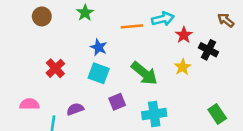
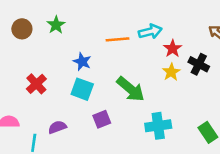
green star: (85, 13) -> (56, 25), moved
yellow star: (183, 67) -> (171, 72), moved
cyan cross: (154, 114) -> (158, 126), moved

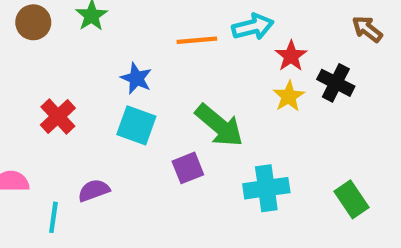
purple square: (102, 119) -> (188, 168), moved

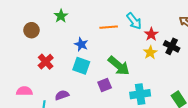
brown circle: (33, 22) -> (31, 30), moved
cyan arrow: (253, 27) -> (134, 21), turned 66

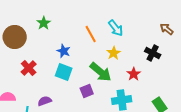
orange line: (109, 27) -> (91, 34), turned 66
brown circle: (31, 30) -> (15, 37), size x1.5
red star: (151, 34) -> (134, 74), moved
yellow star: (150, 53) -> (114, 53), moved

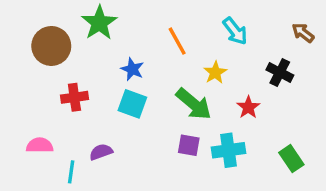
green star: (44, 23) -> (99, 23), size x1.5
cyan arrow: (116, 28) -> (235, 31), moved
red cross: (29, 68) -> (74, 97), turned 35
purple square: (87, 91) -> (189, 145), moved, turned 32

